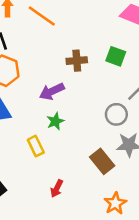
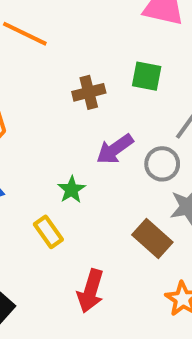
purple arrow: (52, 91) -> (115, 149), moved
red arrow: (57, 188) -> (90, 291), size x1.5

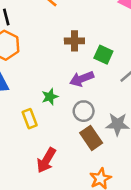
green square: (147, 76) -> (103, 55), moved
gray circle: (162, 164) -> (84, 111), moved

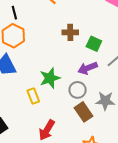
purple arrow: (82, 79) -> (88, 68), moved
green star: (50, 97) -> (50, 78), size x1.5

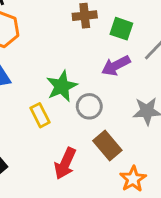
gray circle: (78, 90) -> (89, 106), moved
brown rectangle: (84, 112) -> (107, 145), moved

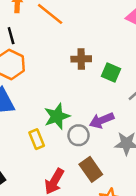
purple arrow: (116, 66) -> (102, 120), moved

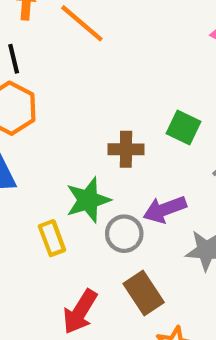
brown cross: (81, 59) -> (126, 149), moved

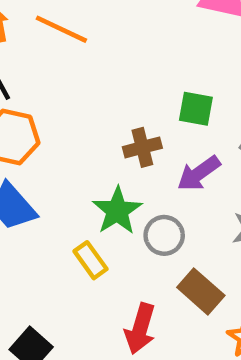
purple arrow: (165, 209) -> (199, 173), moved

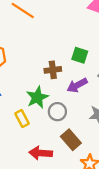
red arrow: (140, 329) -> (41, 153), turned 70

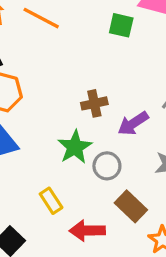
green square: (80, 55) -> (121, 25), moved
yellow rectangle: (22, 119) -> (51, 201), moved

